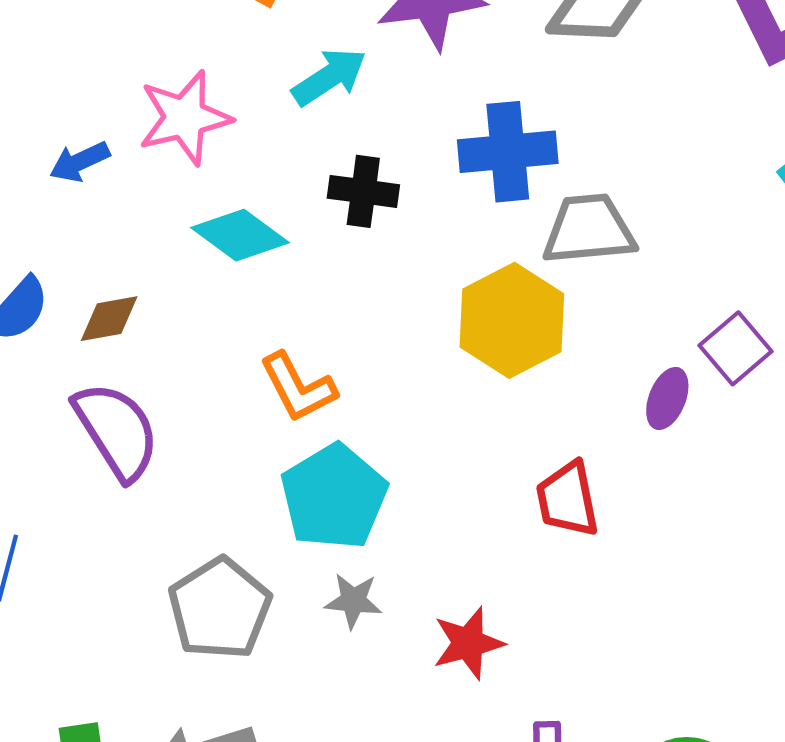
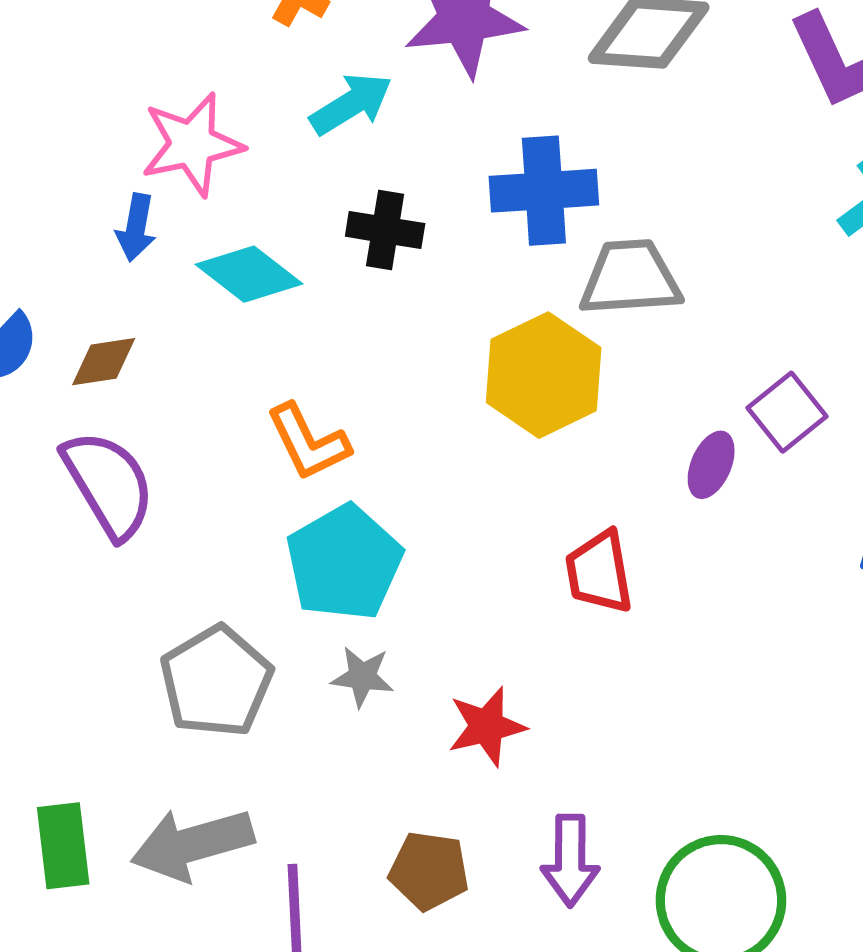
blue arrow: (80, 162) -> (136, 227), moved, turned -56

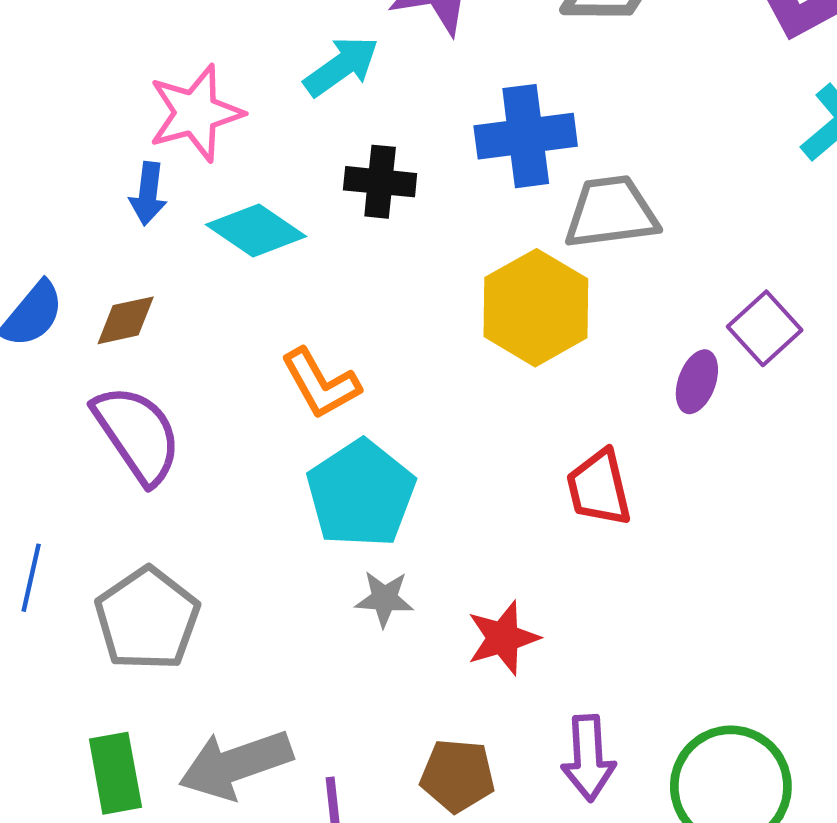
gray pentagon: (216, 681) -> (147, 619), moved

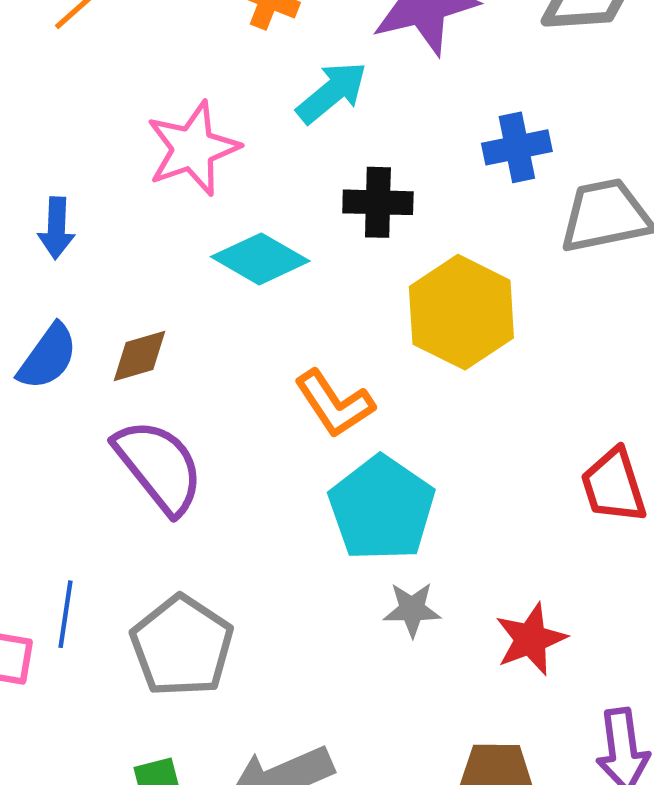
blue cross: (526, 136) -> (517, 147), size x0.7
blue arrow: (148, 194) -> (56, 228), moved
yellow hexagon: (536, 308) -> (461, 312), moved

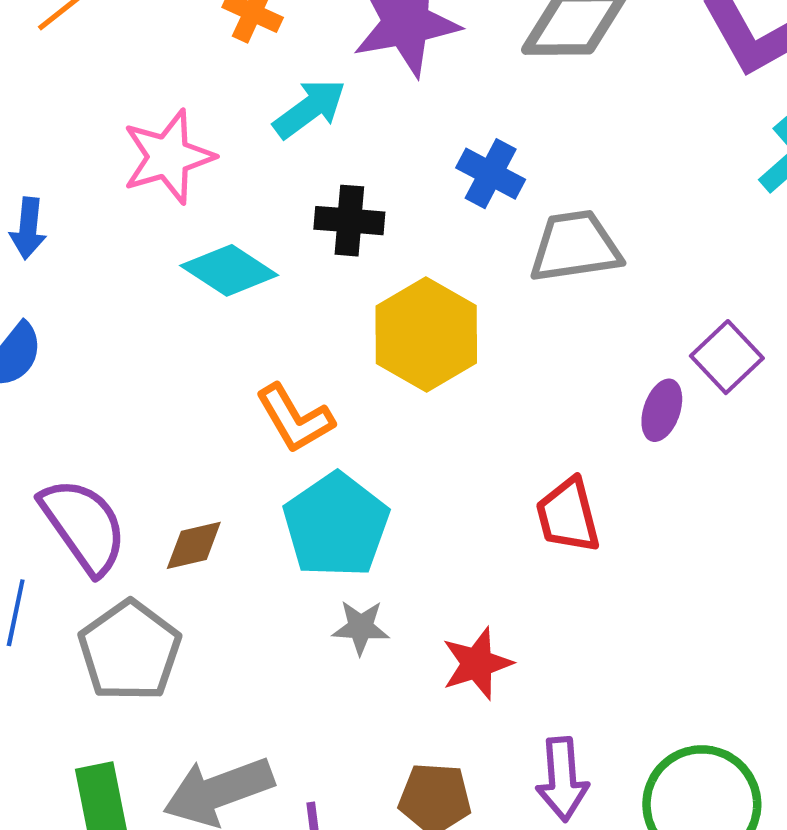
blue cross: (517, 147) -> (491, 174), turned 36
brown diamond: (139, 356) -> (194, 545), moved
purple semicircle: (159, 466) -> (84, 526), moved

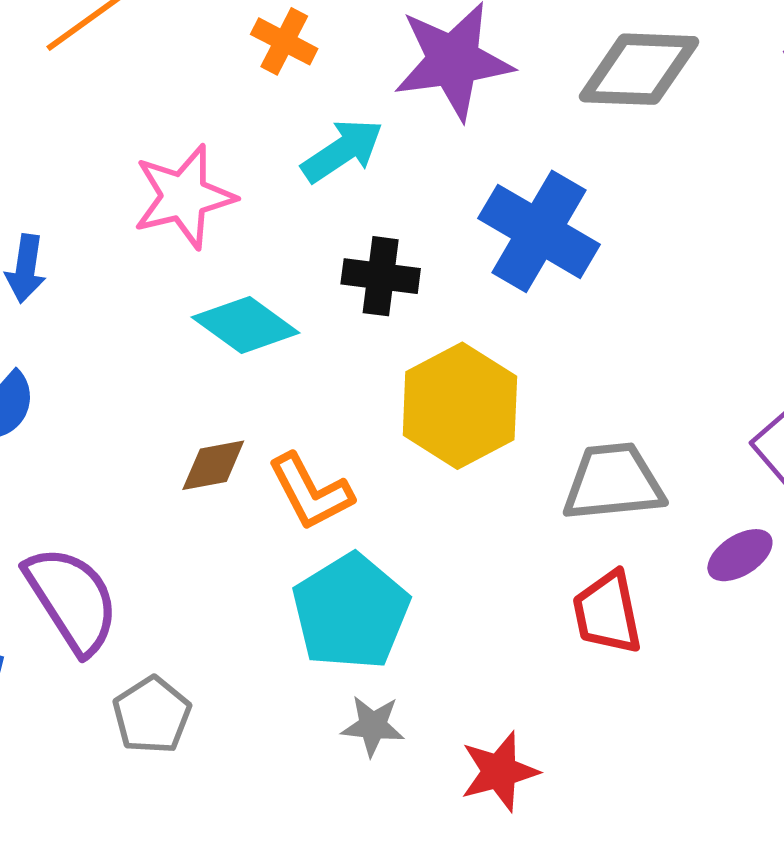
blue cross: (491, 174) -> (539, 231), size x1.6
gray trapezoid: (575, 247) -> (613, 482), moved
purple ellipse: (662, 410) -> (740, 555), moved, turned 36
brown diamond: (194, 545) -> (213, 465), moved
gray pentagon: (130, 651) -> (152, 715), moved, size x0.7

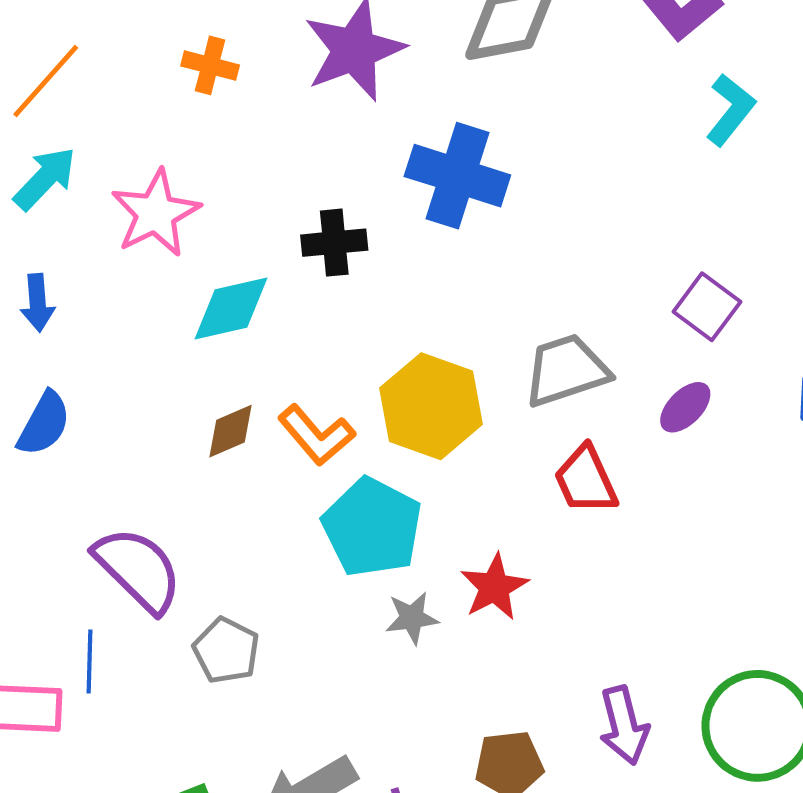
cyan arrow: (342, 151) -> (45, 178), moved
cyan diamond: (246, 325) -> (231, 309), turned -36
yellow hexagon: (460, 406) -> (431, 406), moved
red star: (499, 772) -> (494, 587), moved

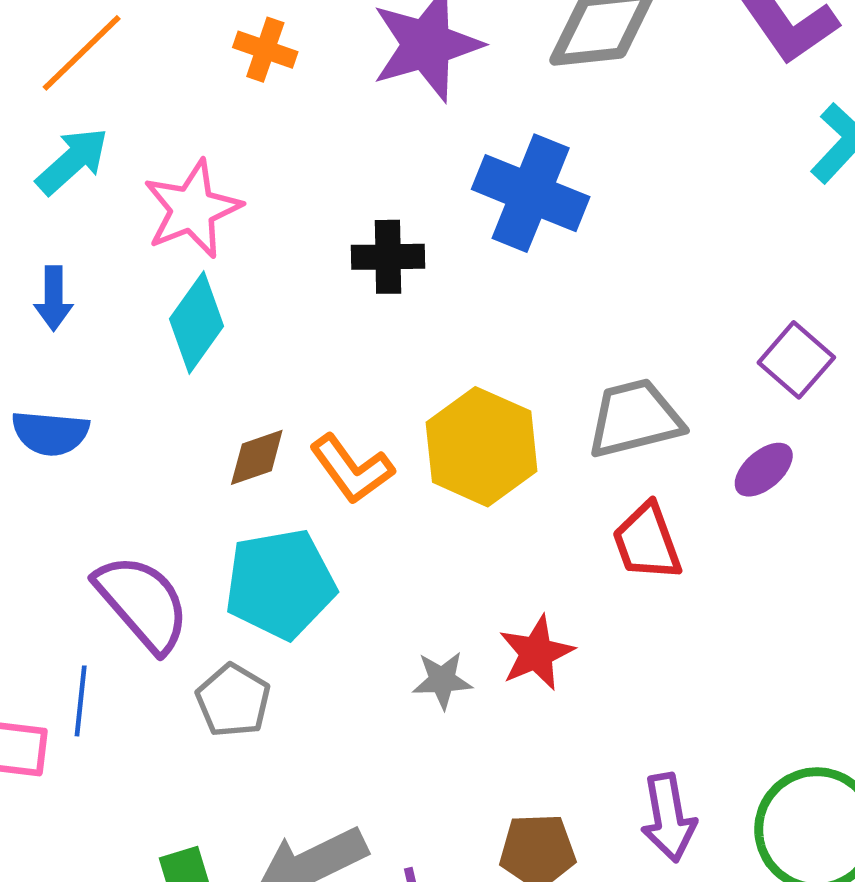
cyan diamond: (231, 309) -> (197, 323), moved, turned -46
blue semicircle: (44, 424) -> (50, 433), turned 62
cyan pentagon: (372, 527) -> (280, 584), moved, turned 30

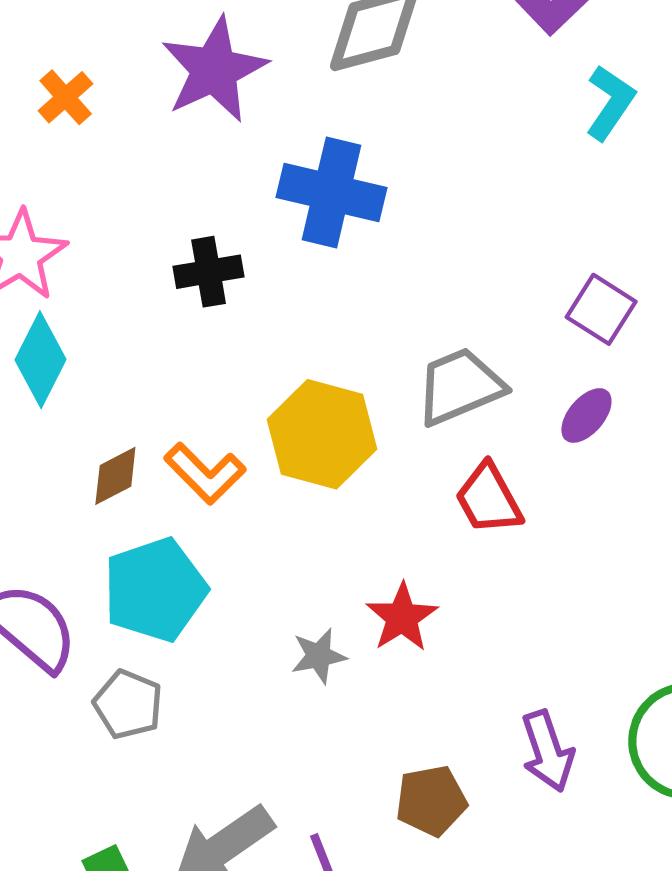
orange cross: (265, 50) -> (66, 97), turned 38

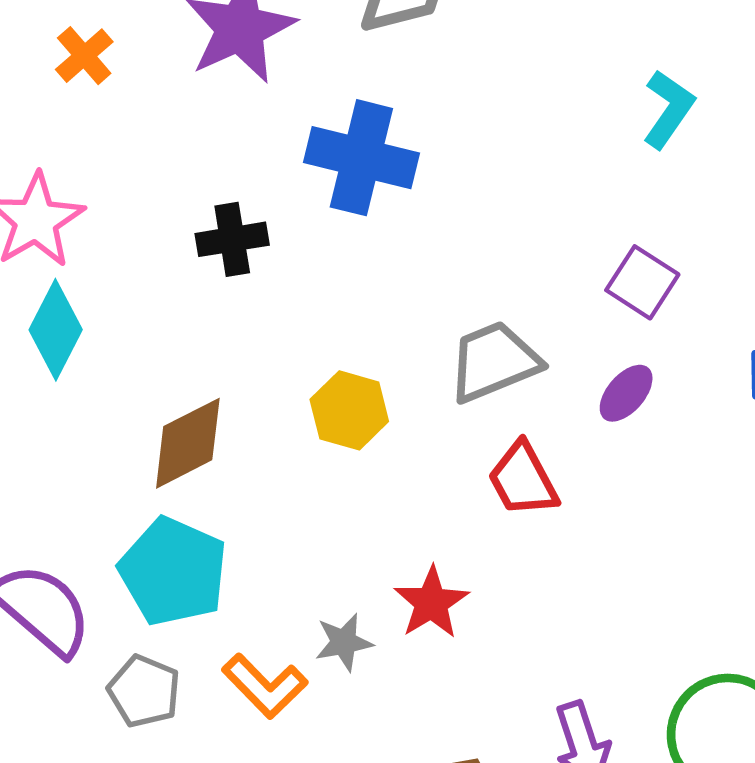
cyan L-shape: (610, 103) -> (668, 109), moved
yellow hexagon: (322, 434) -> (349, 410), size x0.7
orange L-shape: (205, 473) -> (265, 686), moved
brown diamond: (115, 476) -> (188, 443), moved, size x1.5
cyan pentagon: (155, 590) -> (173, 571), turned -30

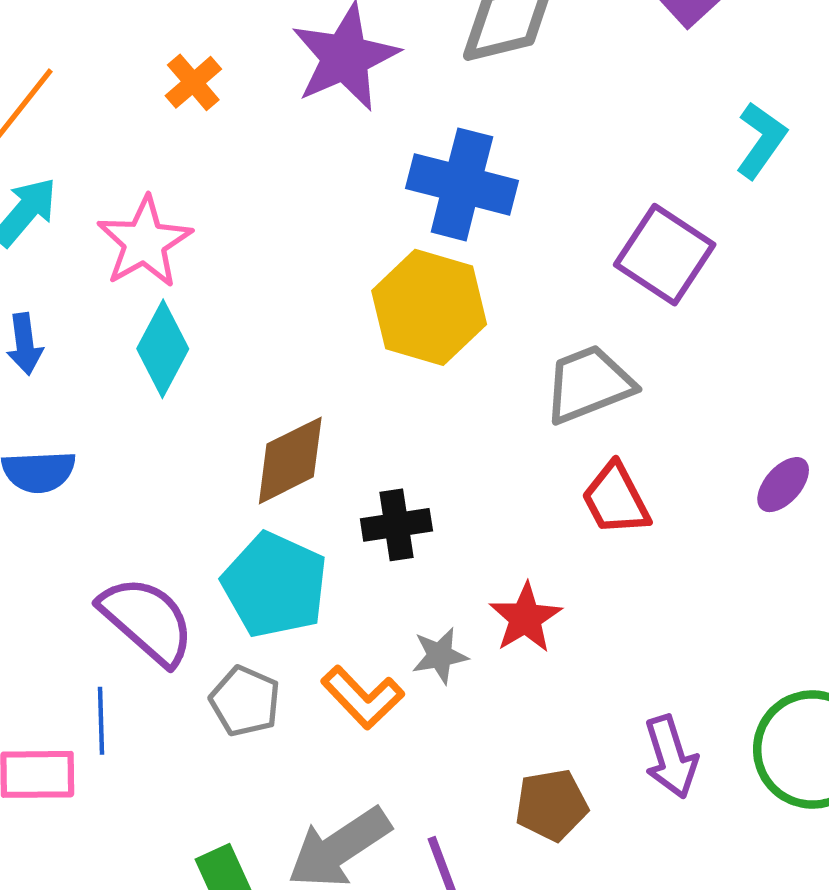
black cross: (232, 239) -> (396, 525), moved
purple square: (642, 282) -> (665, 255), moved, size x1.4
purple ellipse: (626, 393) -> (783, 485), moved
yellow hexagon: (349, 410) -> (429, 307), moved, size x1.5

